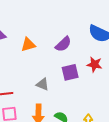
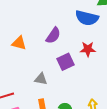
orange triangle: (28, 45) -> (19, 43), turned 42

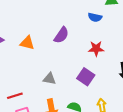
blue semicircle: (87, 18) -> (95, 17), size x0.6
purple square: (66, 62) -> (86, 77), moved, turned -30

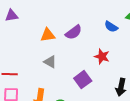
orange triangle: (27, 43) -> (48, 35), moved, turned -42
gray triangle: (50, 79) -> (50, 62), moved

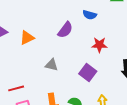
blue semicircle: (111, 27) -> (90, 15), moved
orange triangle: (48, 35) -> (27, 38), moved

